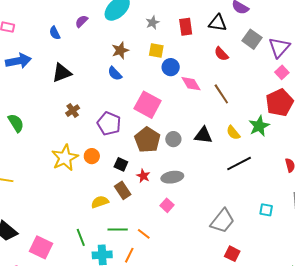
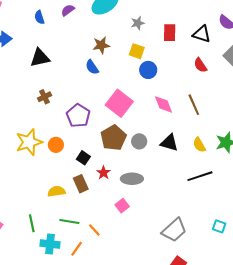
pink diamond: (191, 84) -> (164, 104), moved

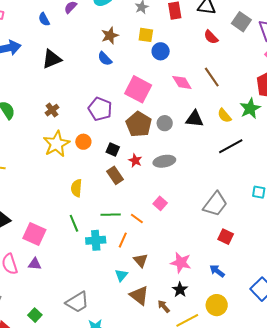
brown cross: (44, 97) -> (52, 110), moved
yellow semicircle: (56, 191) -> (76, 188), moved, turned -66
pink square: (122, 206) -> (160, 203), moved

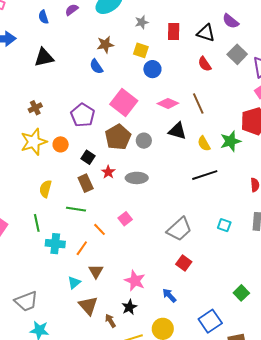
pink diamond: (182, 82) -> (168, 103), turned -45
black triangle: (195, 119) -> (177, 131), moved
green line: (111, 215) -> (76, 209), moved

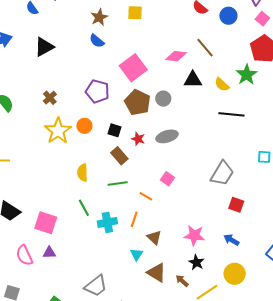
blue circle: (152, 69) -> (228, 16), moved
pink square: (124, 103) -> (133, 68), turned 32
black line: (205, 175) -> (231, 114), turned 40

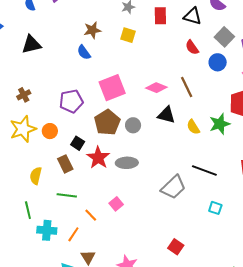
purple pentagon: (97, 91) -> (71, 101), turned 30
black line: (231, 114) -> (204, 171), moved
red star: (138, 139) -> (98, 158), size x1.6
brown rectangle: (119, 156) -> (65, 164), moved
gray trapezoid: (222, 173) -> (173, 187), moved

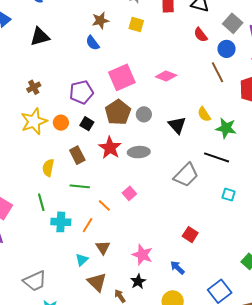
brown line: (187, 87) -> (218, 72), moved
black triangle: (166, 115) -> (177, 125), moved, turned 36
green star: (220, 124) -> (226, 128), moved, turned 30
black square: (78, 143) -> (87, 124), moved

